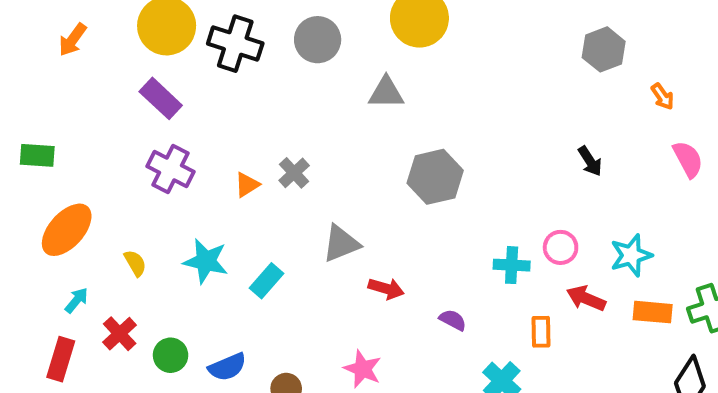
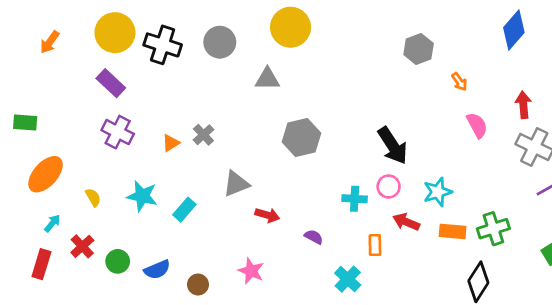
black arrow: (590, 161) -> (393, 146), moved, size x1.8

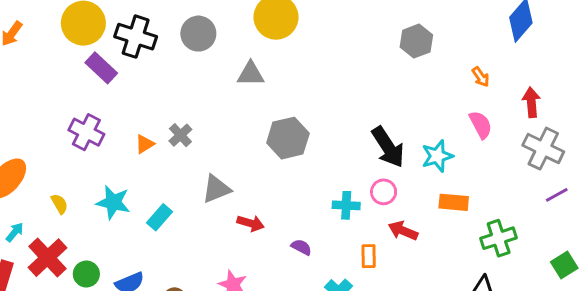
orange arrow: (459, 82) -> (481, 77), moved
purple rectangle: (111, 83) -> (101, 68), moved
cyan star: (438, 192) -> (437, 156), moved
orange rectangle: (453, 231) -> (454, 202), moved
red cross: (82, 246) -> (48, 258), size x1.5

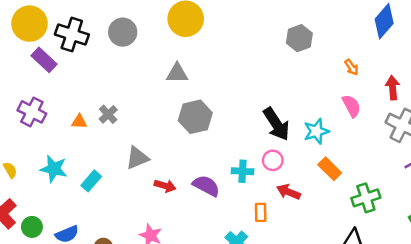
gray triangle: (251, 74) -> (177, 73), moved
orange triangle: (145, 144) -> (79, 122), turned 35
orange rectangle: (454, 202) -> (330, 169), turned 40
purple semicircle: (301, 247) -> (206, 186), moved, size x1.6

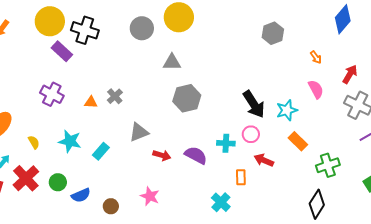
gray circle: (123, 32) -> (142, 28), moved
red arrow: (393, 88) -> (350, 74), turned 36
green circle: (32, 227) -> (58, 182), moved

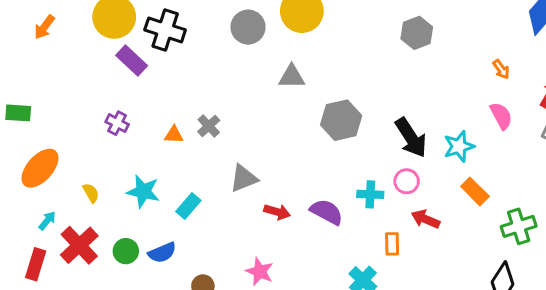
gray hexagon: (273, 33) -> (417, 33), moved
purple cross: (52, 94) -> (117, 123), size x0.7
gray hexagon: (187, 98) -> (341, 120), moved
blue semicircle: (81, 195) -> (162, 253), moved

